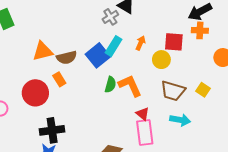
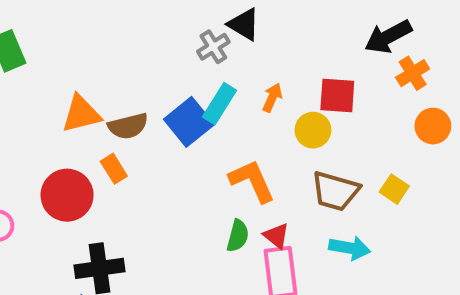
orange cross: (200, 30) -> (413, 73), moved, turned -35
green semicircle: (110, 85) -> (238, 236), moved

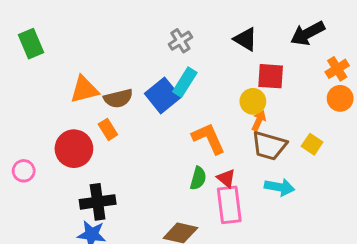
black triangle: (244, 24) -> (245, 39), moved
orange cross: (413, 73) -> (337, 69), moved
orange arrow: (272, 98) -> (259, 121), moved

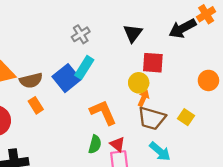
black triangle: (245, 39) -> (133, 33), turned 36
orange cross: (337, 69) -> (206, 14), moved
orange rectangle: (108, 129) -> (36, 105), moved
cyan arrow: (279, 187) -> (160, 151), turned 30

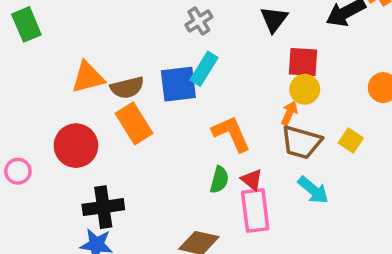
blue square: (67, 78) -> (178, 84), turned 32
yellow circle: (139, 83) -> (305, 89), moved
orange rectangle: (36, 105) -> (134, 123), size x1.6

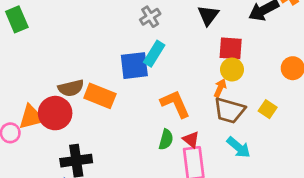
orange triangle: (88, 77) -> (31, 117), moved
brown semicircle: (127, 88) -> (71, 88), moved
orange rectangle: (134, 123) -> (100, 96), turned -36

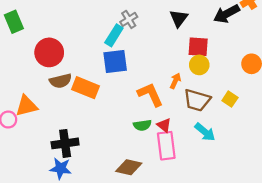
cyan rectangle: (154, 54) -> (114, 35), moved
orange arrow: (220, 88) -> (175, 81), moved
red circle: (55, 113) -> (49, 52), moved
green semicircle: (166, 139) -> (142, 125), turned 66

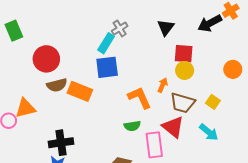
red triangle: (164, 125) -> (173, 127), moved, size x1.6
cyan arrow: (205, 132) -> (209, 132), moved

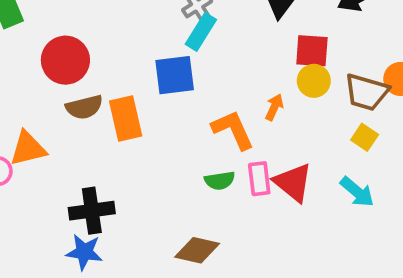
cyan rectangle: (106, 43) -> (201, 32), moved
orange rectangle: (80, 91) -> (126, 118), turned 55
brown trapezoid: (183, 103) -> (366, 92), moved
pink rectangle: (154, 145) -> (259, 179), moved, size x0.7

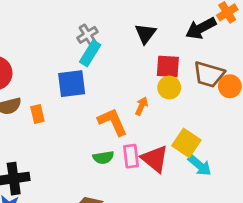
brown trapezoid: (366, 92) -> (209, 74), moved
orange rectangle: (126, 118) -> (37, 114), size x0.6
yellow square: (365, 137) -> (186, 143), moved, size x1.5

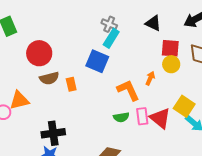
black triangle: (145, 34) -> (153, 23), turned -42
gray cross: (87, 35) -> (109, 24), turned -35
blue square: (72, 84) -> (97, 61), turned 30

